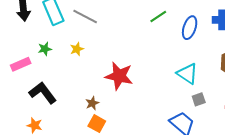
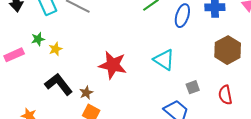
yellow star: (77, 49) -> (55, 49), moved
cyan triangle: (187, 74) -> (164, 60), moved
black L-shape: (43, 93) -> (59, 84), moved

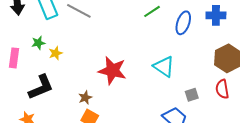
pink rectangle: (14, 55) -> (14, 58), turned -60
black L-shape: (59, 84) -> (41, 87), moved, turned 104
red semicircle: (225, 95) -> (222, 89), moved

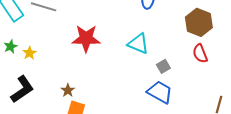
red star: (112, 71) -> (86, 38), moved
gray square: (192, 95) -> (163, 66), moved

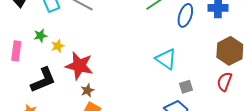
red star: (86, 38) -> (79, 66), moved
red semicircle: (200, 54) -> (224, 82), turned 30

